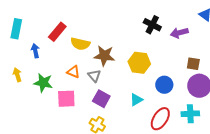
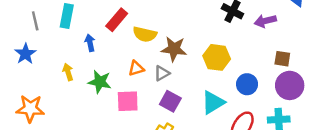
orange triangle: (73, 72) -> (136, 68), turned -40
gray triangle: (94, 76) -> (162, 73), turned 40
cyan triangle: (136, 100) -> (213, 102), size x1.5

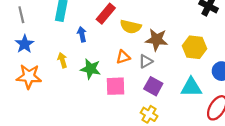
gray line: (35, 21) -> (21, 15), moved
cyan triangle: (213, 102) -> (191, 87), turned 30
orange star: (30, 109) -> (29, 76), moved

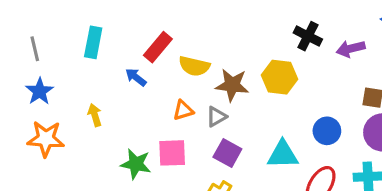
blue arrow: (82, 34) -> (136, 77), moved, turned -40
yellow hexagon: (194, 47) -> (280, 77), moved
green star: (91, 69) -> (136, 164), moved

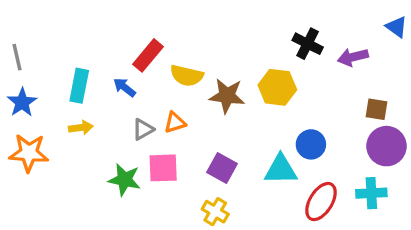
cyan rectangle: (93, 42) -> (79, 86), moved
yellow arrow: (95, 115) -> (81, 128), turned 100
gray triangle: (216, 117) -> (143, 129), moved
blue circle: (327, 131) -> (311, 144), moved

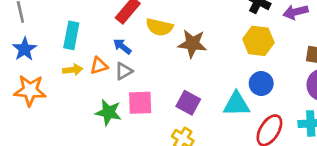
blue arrow: (125, 87) -> (122, 46), moved
yellow hexagon: (277, 87) -> (258, 41), moved
orange triangle: (175, 123) -> (99, 66), moved

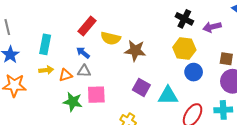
orange triangle: (99, 66) -> (66, 75), moved
gray triangle: (124, 71) -> (84, 71), turned 32
blue circle: (261, 84) -> (194, 72), moved
purple square: (188, 103) -> (141, 87), moved

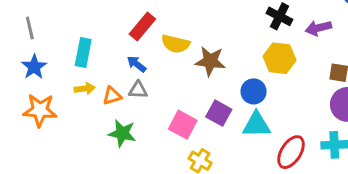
blue circle: (194, 72) -> (254, 91), moved
pink square: (96, 95) -> (183, 125), moved, turned 30

